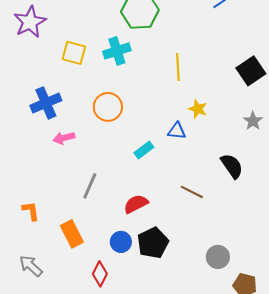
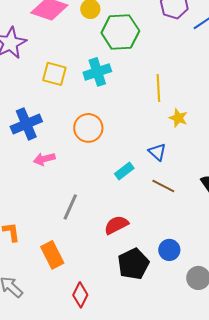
yellow star: (198, 109) -> (178, 118), moved
blue triangle: (177, 131) -> (157, 152), turned 36
brown line: (192, 192) -> (163, 186), moved
blue circle: (121, 242) -> (169, 250), moved

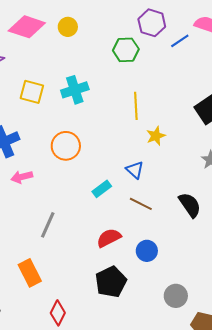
green hexagon: (120, 32) -> (126, 50), moved, size x0.7
yellow star: (178, 118) -> (156, 136), turned 30
red semicircle: (116, 225) -> (109, 238), moved
blue circle: (169, 250) -> (147, 251), moved

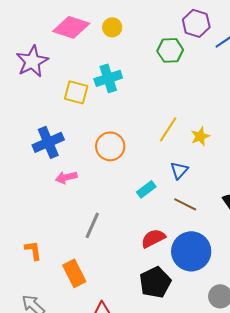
cyan cross: (75, 90) -> (108, 78), moved
yellow line: (136, 106) -> (168, 129), moved, turned 36
blue triangle: (135, 170) -> (179, 170), turned 30
blue circle: (147, 251) -> (191, 251), size x1.8

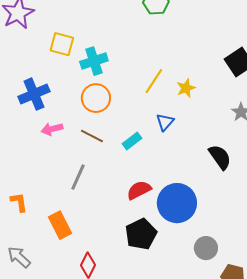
cyan cross: (108, 78) -> (94, 61), moved
brown line: (185, 204) -> (92, 136), moved

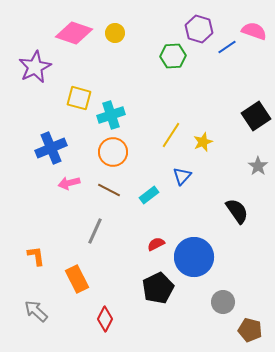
red semicircle: (139, 190) -> (156, 244), size x0.7

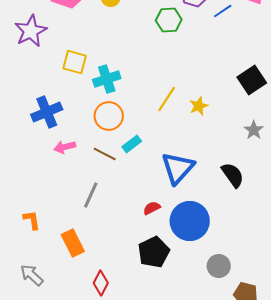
blue triangle: (182, 176) -> (178, 168), moved, size x1.8
cyan rectangle: (149, 195) -> (132, 144), moved

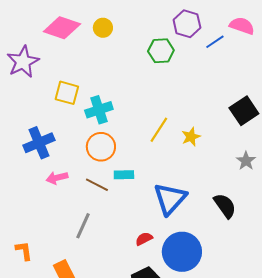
cyan rectangle: (132, 144) -> (124, 175), turned 36

